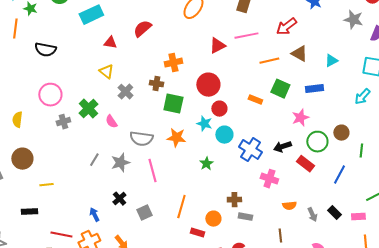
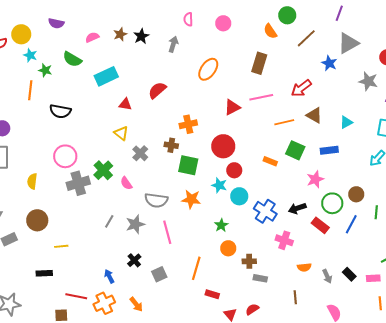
gray cross: (63, 122) -> (78, 183), size x1.6
blue line: (339, 175) -> (351, 224), moved
orange circle: (213, 219) -> (228, 248), moved

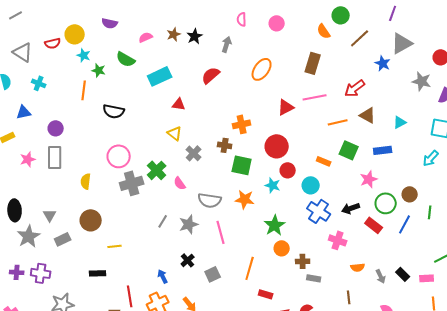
red semicircle: (157, 90) -> (211, 75), moved
cyan circle: (239, 196) -> (311, 185), moved
green star: (221, 225) -> (275, 225), size x1.5
red line: (76, 296) -> (130, 296), turned 70

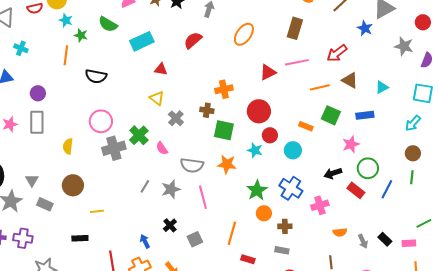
brown circle: (410, 194) -> (413, 153), moved
blue cross: (319, 211) -> (291, 188), moved
gray rectangle: (63, 239) -> (45, 204), turned 49
pink cross: (338, 240) -> (320, 205), turned -36
gray rectangle: (314, 278) -> (282, 250), moved

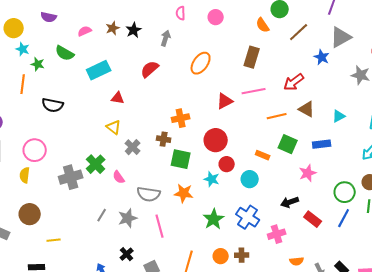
pink circle: (101, 121) -> (35, 150), moved
green circle: (368, 168) -> (345, 192), moved
orange circle: (264, 213) -> (221, 256), moved

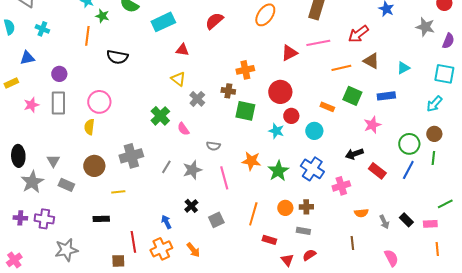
gray cross: (71, 177) -> (131, 156), moved
orange star: (184, 193) -> (251, 161), moved
gray semicircle: (149, 194) -> (213, 146), size x0.6

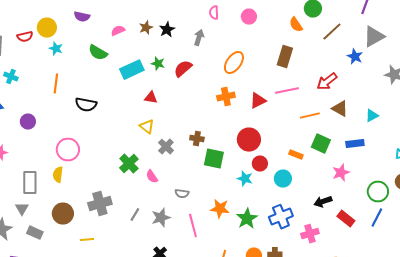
green star: (102, 16) -> (158, 64), moved
orange cross: (245, 70) -> (226, 97), moved
gray rectangle: (58, 103) -> (30, 183), moved
blue cross: (312, 169) -> (281, 217), turned 35

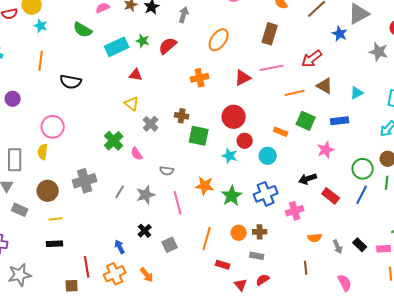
orange cross: (226, 97) -> (200, 78), moved
yellow line: (87, 240) -> (56, 219), moved

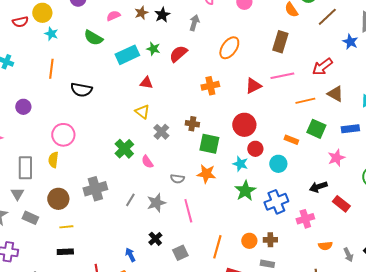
orange star: (205, 186) -> (206, 174), moved
green star: (232, 196) -> (245, 191), moved

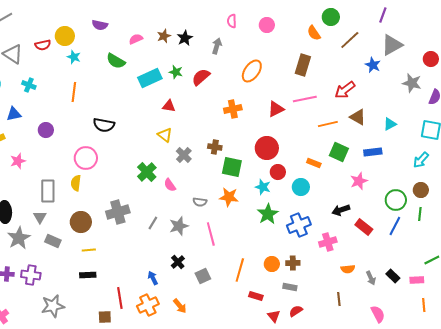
black semicircle: (81, 90) -> (104, 125), moved

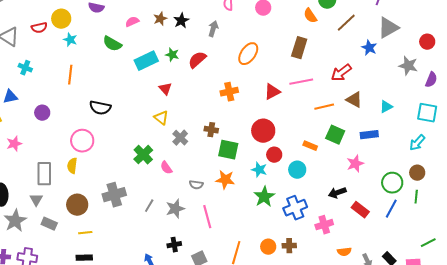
red triangle: (169, 106) -> (165, 89), turned 40
black cross: (178, 262) -> (174, 245), turned 32

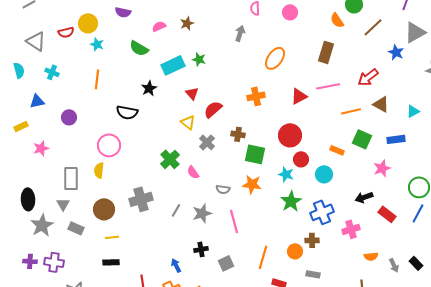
black star: (181, 21) -> (149, 88), moved
red semicircle: (197, 60) -> (213, 109), moved
brown cross: (289, 246) -> (312, 240), moved

